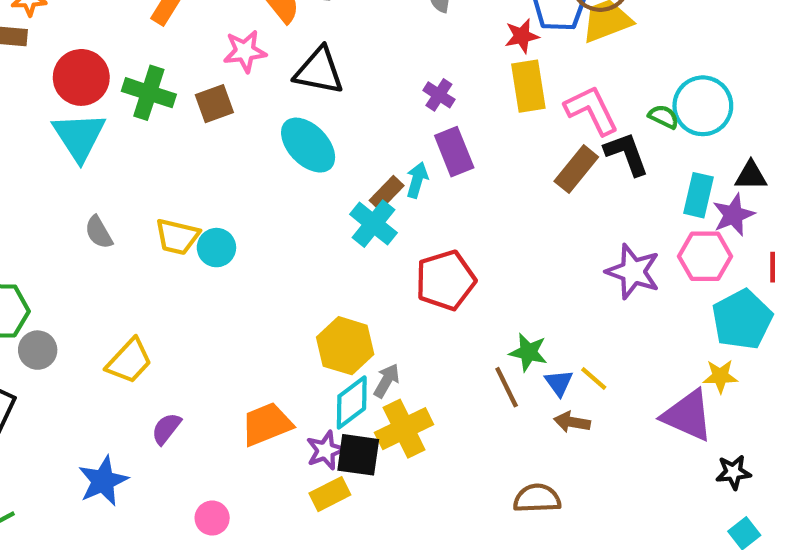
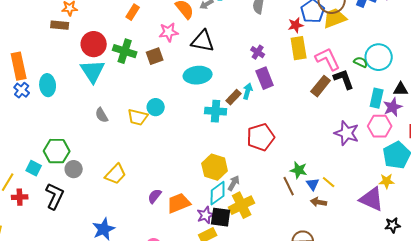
cyan ellipse: (308, 145) -> (198, 75), turned -52
cyan cross: (374, 224) -> (216, 111), moved, turned -35
cyan circle: (216, 248) -> (156, 107), moved
purple semicircle: (166, 429) -> (155, 196), moved

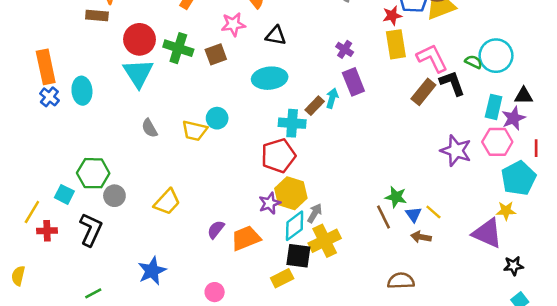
black triangle: (203, 41) -> (276, 36), size x0.7
red pentagon: (261, 137) -> (278, 156), moved
purple star: (206, 215) -> (270, 203), moved

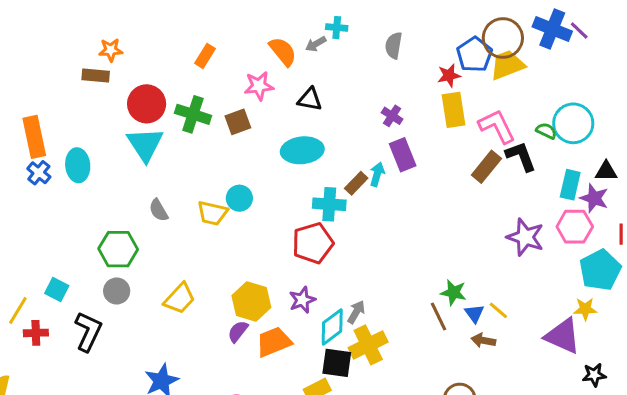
purple star: (514, 118) -> (594, 198), turned -30
green hexagon: (93, 173) -> (118, 249), moved
yellow hexagon: (291, 193) -> (251, 301), moved

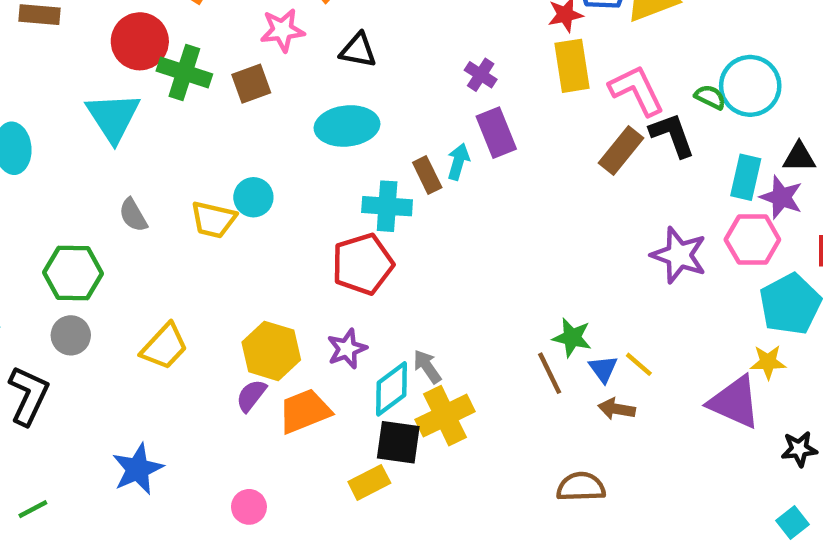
red circle: (147, 104) -> (140, 41), moved
brown rectangle: (356, 183) -> (427, 175), turned -70
gray arrow: (356, 312) -> (427, 367), turned -65
black star: (594, 375) -> (799, 449), moved

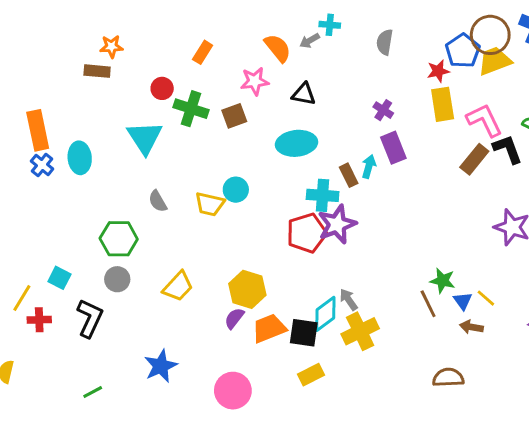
red circle: (140, 41) -> (162, 88), size x0.6
purple star: (347, 349) -> (337, 224), moved, size x1.5
black square: (398, 442) -> (304, 333), moved
pink circle: (249, 507) -> (233, 391), size x1.6

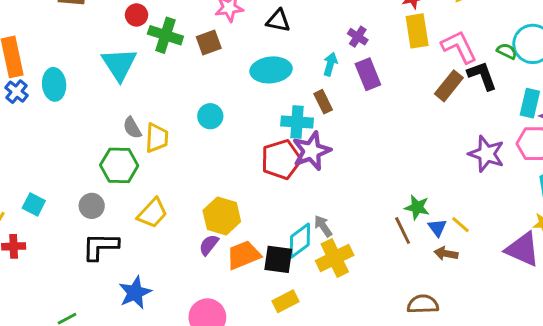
cyan arrow: (369, 166) -> (330, 64), moved
yellow trapezoid: (210, 204) -> (157, 138), moved, turned -100
green hexagon: (119, 239) -> (119, 165), moved
black L-shape: (90, 318) -> (100, 246), moved, turned -114

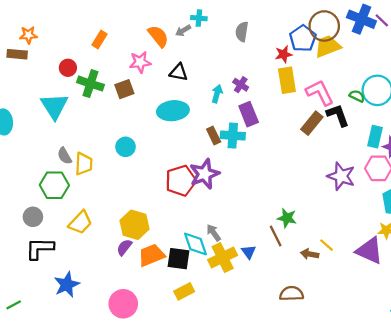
cyan arrow: (330, 64) -> (217, 94), moved
cyan cross: (297, 122) -> (233, 136), moved
yellow line: (460, 225) -> (326, 245), moved
blue triangle: (437, 228) -> (249, 252), moved
cyan diamond: (300, 241) -> (196, 244), turned -72

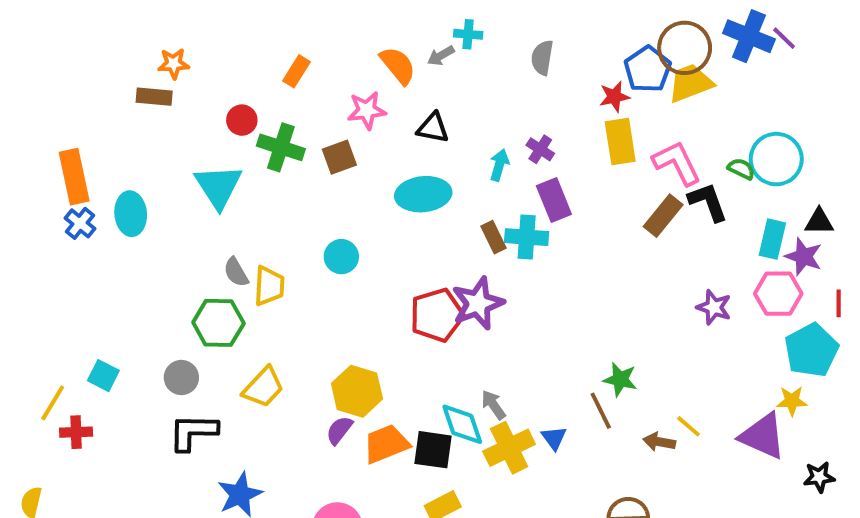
purple star: (341, 176) -> (714, 307), size x0.7

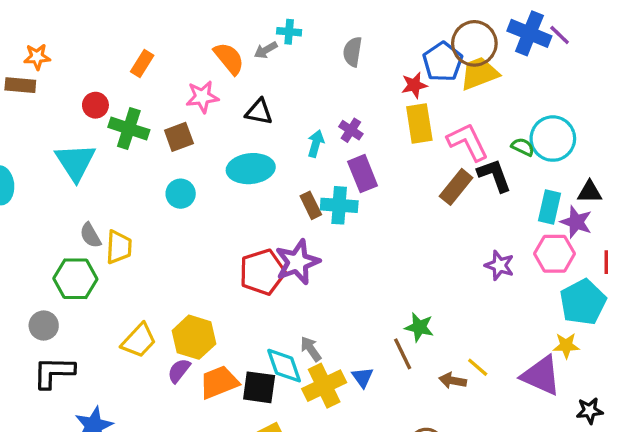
cyan circle: (341, 257) -> (181, 194), moved
yellow trapezoid: (263, 387) -> (139, 341), moved

